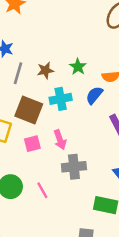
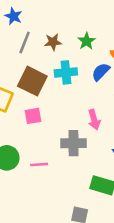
pink arrow: (60, 140) -> (94, 120), moved
pink line: (42, 190) -> (39, 164), turned -70

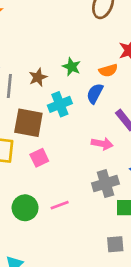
pink arrow: (94, 120) -> (102, 144), turned -48
gray cross: (73, 143) -> (105, 184), moved

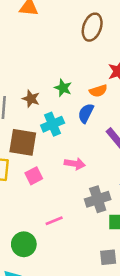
brown star: (38, 77) -> (31, 99), turned -30
pink arrow: (102, 144) -> (75, 164), moved
green circle: (25, 208) -> (24, 244), moved

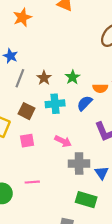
brown square: (23, 142) -> (26, 111), size x0.7
gray cross: (98, 199) -> (79, 164), moved

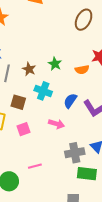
blue semicircle: (85, 103) -> (70, 101), moved
cyan cross: (55, 104) -> (43, 91), turned 36
gray cross: (79, 164) -> (75, 153), moved

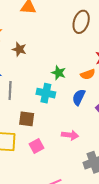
brown star: (29, 69) -> (19, 49), moved
cyan cross: (43, 91) -> (46, 93), moved
blue semicircle: (70, 101) -> (79, 97), moved

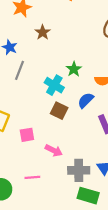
brown square: (27, 119) -> (59, 111), moved
pink arrow: (70, 135) -> (54, 150), moved

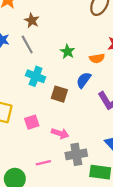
gray line: (19, 70) -> (27, 44), moved, turned -42
cyan cross: (54, 85) -> (36, 76), moved
gray cross: (79, 170) -> (76, 154), moved

